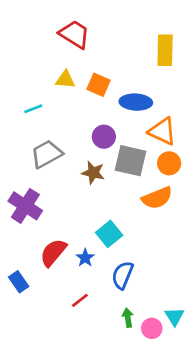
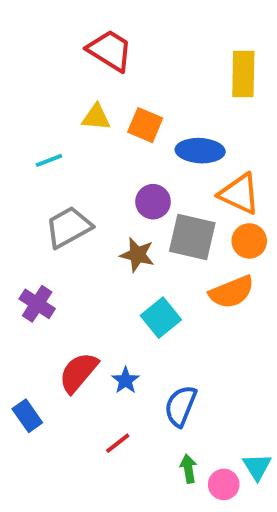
purple cross: (25, 206) -> (37, 304), size x0.7
cyan square: (109, 234) -> (161, 318), moved

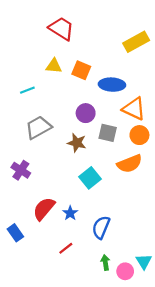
yellow rectangle: (243, 74) -> (136, 42), turned 60
gray square: (192, 237) -> (108, 133), size x0.7

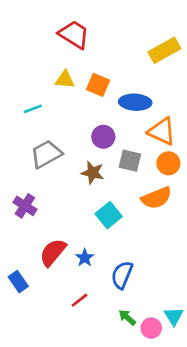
green arrow: (105, 262) -> (127, 317), turned -40

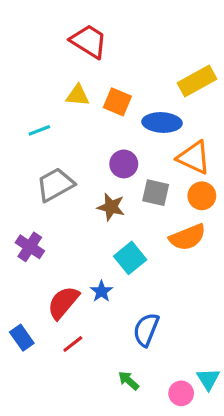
yellow rectangle: (164, 50) -> (197, 81), moved
blue star: (85, 258) -> (101, 291), moved
red line: (79, 300) -> (73, 344), moved
green arrow: (127, 317) -> (129, 381), moved

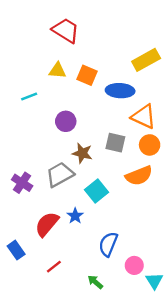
purple circle: (124, 164) -> (66, 121), moved
gray trapezoid: (55, 185) -> (60, 174), moved
red line: (73, 344) -> (54, 267), moved
pink circle: (181, 393) -> (134, 265), moved

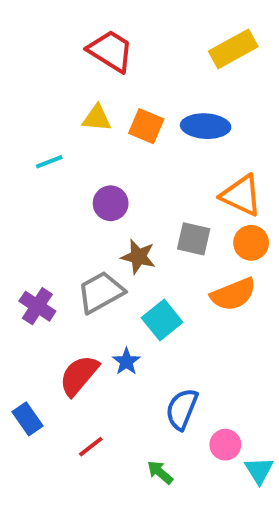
yellow rectangle: (146, 60) -> (233, 49), moved
blue ellipse: (120, 91) -> (206, 126), moved

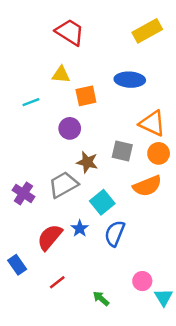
orange square: (146, 126) -> (86, 96), moved, turned -35
blue semicircle: (182, 409) -> (115, 233), moved

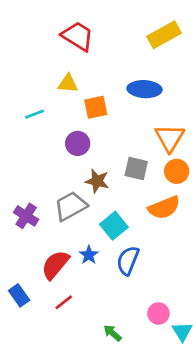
orange triangle: (152, 123) -> (170, 138), turned 36
red line: (57, 282) -> (64, 302), moved

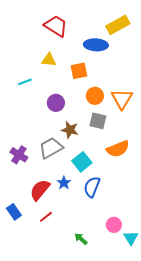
blue ellipse: (145, 89) -> (96, 45), moved
orange square: (96, 107) -> (79, 71), moved
orange circle: (177, 171) -> (95, 96), moved

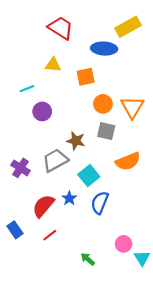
purple circle: (56, 103) -> (42, 111), moved

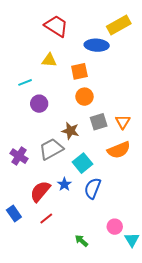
orange circle: (103, 104) -> (84, 97), moved
orange triangle: (132, 107) -> (123, 122), moved, size x0.7
gray square: (106, 131) -> (99, 122), turned -30

